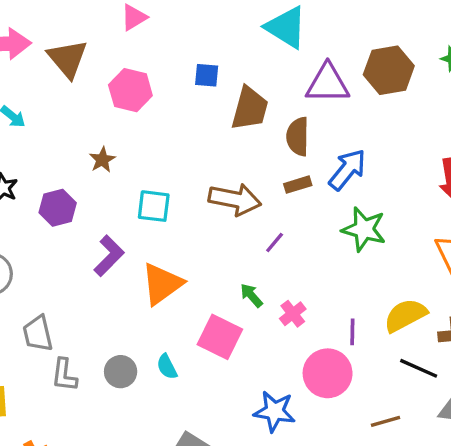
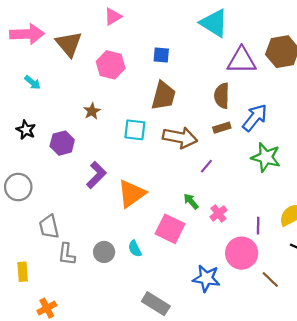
brown trapezoid: (250, 108) -> (163, 96), moved
cyan square: (154, 206) -> (135, 130), moved
brown line: (385, 421) -> (270, 279), moved, turned 60

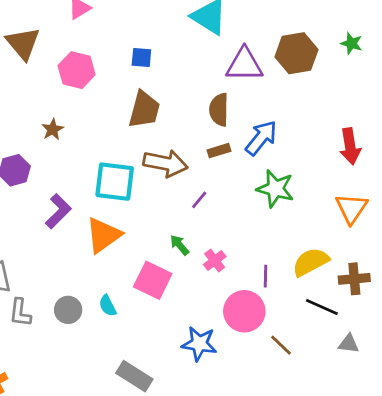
cyan square: (135, 130) -> (115, 182), moved, size x1.4

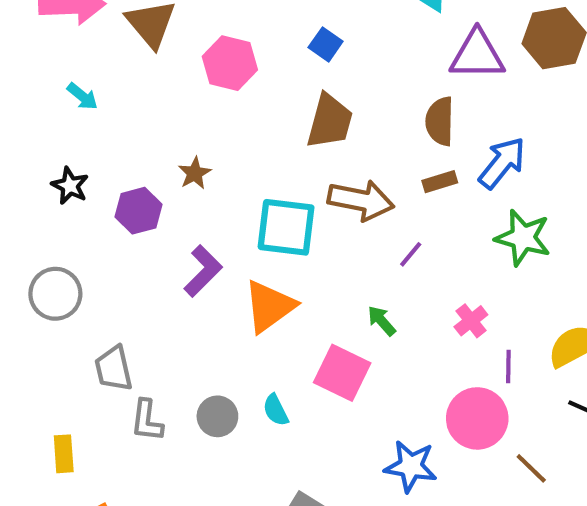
blue square: (141, 57) -> (326, 44), turned 30
brown star: (53, 129) -> (195, 173), moved
pink cross: (215, 261) -> (471, 321), moved

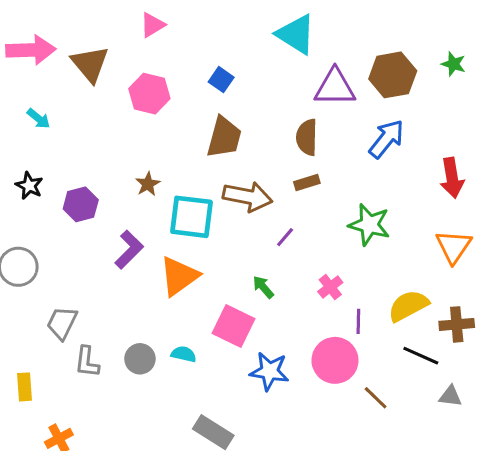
blue arrow: (502, 163) -> (386, 139), moved
brown star: (195, 173) -> (148, 184), moved
gray trapezoid: (114, 369) -> (62, 323), turned 39
cyan semicircle: (276, 410) -> (184, 354), turned 130
blue star: (411, 466) -> (269, 371), moved

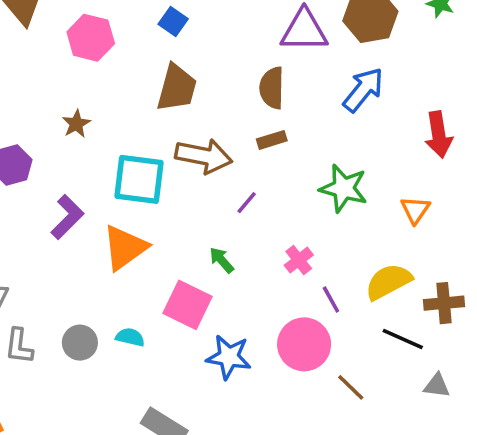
brown star: (148, 184) -> (76, 124), moved
orange triangle: (454, 246) -> (415, 210), moved, size x0.7
purple line: (358, 321) -> (331, 300), turned -30

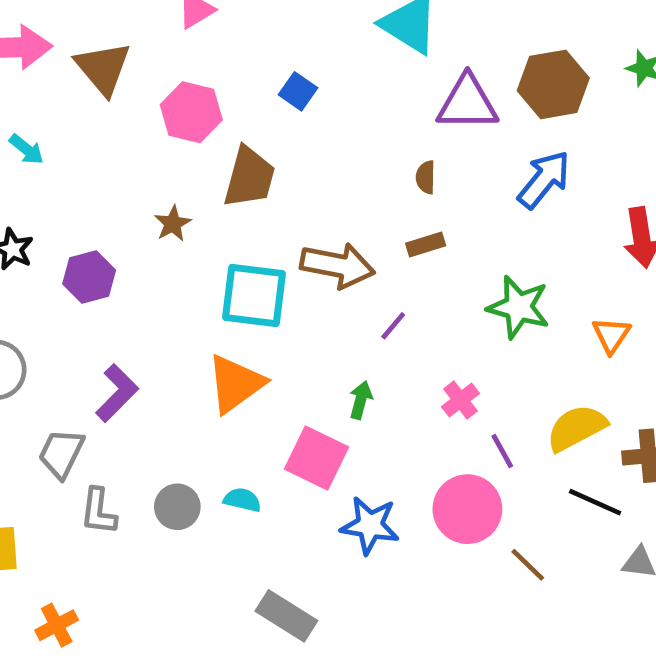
brown trapezoid: (177, 88) -> (249, 177), moved
brown semicircle: (272, 88) -> (426, 177), size x0.6
purple L-shape: (67, 217) -> (117, 393), moved
green arrow: (222, 260) -> (361, 400), turned 56

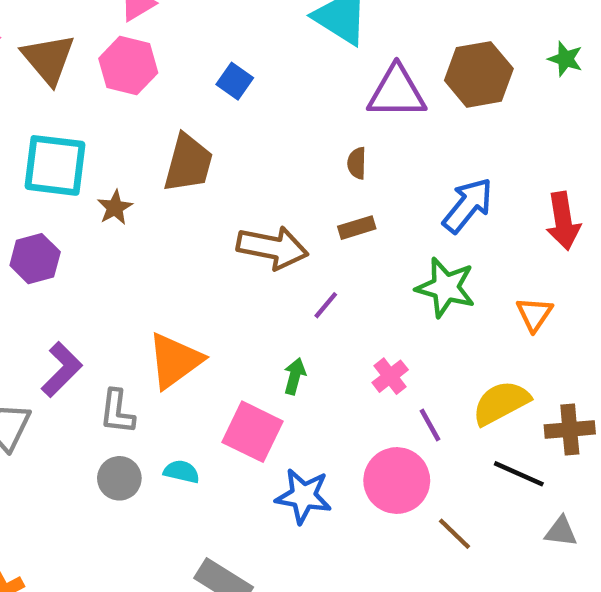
pink hexagon: (191, 112) -> (128, 66), moved
blue arrow: (544, 180) -> (468, 205), moved
cyan square: (254, 296) -> (55, 165), moved
gray L-shape: (98, 511) -> (117, 412), moved

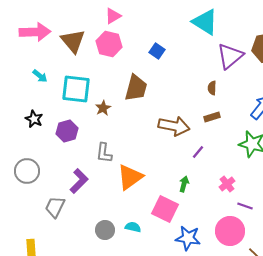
purple triangle: (397, 92) -> (230, 56), turned -40
gray L-shape: (117, 412) -> (104, 153), moved
purple line: (430, 425) -> (245, 206), turned -42

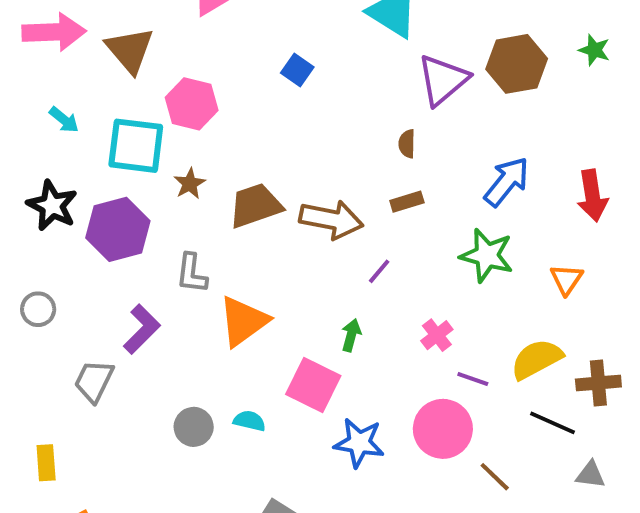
pink hexagon: (109, 44) -> (192, 104), moved
brown trapezoid: (136, 88) -> (255, 206), moved, turned -124
black star: (34, 119) -> (52, 206), size x1.4
purple hexagon: (67, 131) -> (118, 229), size x1.4
gray circle: (27, 171) -> (38, 309), size x0.7

